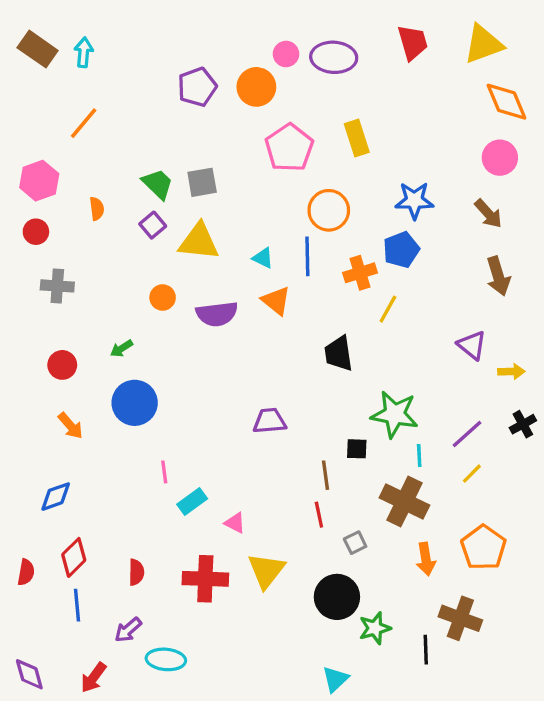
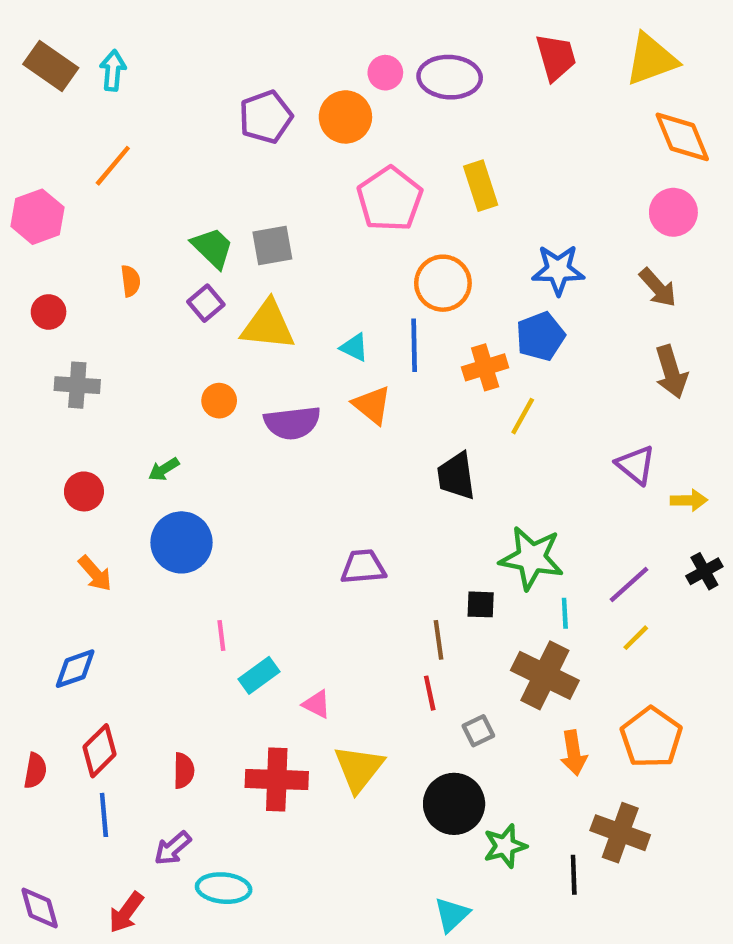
pink hexagon: (39, 181) -> (37, 217), moved

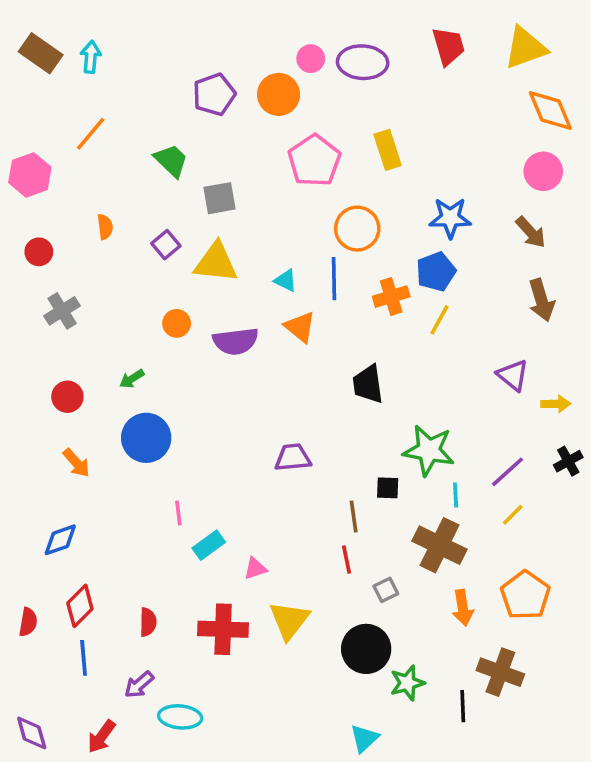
green trapezoid: (213, 248) -> (171, 161), moved
gray cross: (77, 385) -> (62, 311), turned -36
yellow line: (523, 416) -> (439, 320), moved
pink triangle: (317, 704) -> (255, 568), turned -45

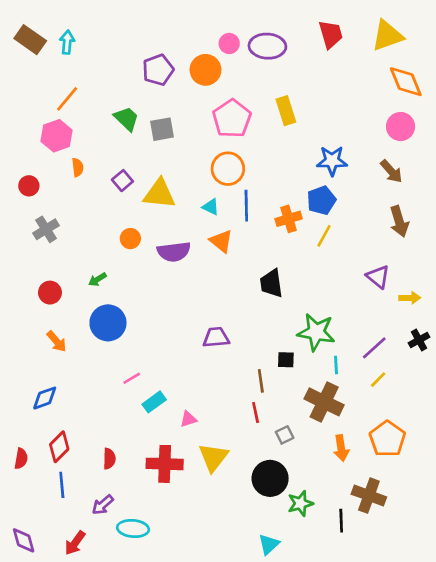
pink hexagon: (30, 175) -> (57, 136), moved
gray square: (219, 198) -> (162, 129), moved
orange circle: (357, 229) -> (228, 169), moved
pink line: (178, 513) -> (132, 378), turned 66

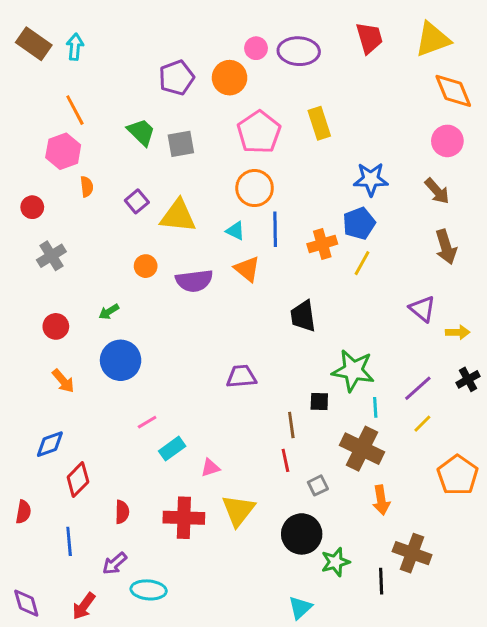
orange line: (67, 99) -> (75, 110), turned -68
orange pentagon: (387, 439) -> (458, 475), moved
red diamond: (59, 447) -> (78, 480), moved

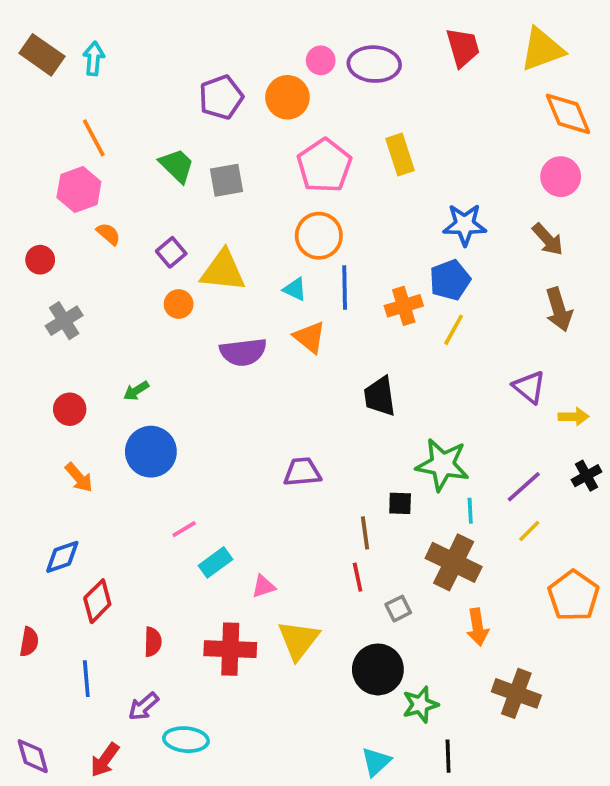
orange semicircle: (87, 187) -> (108, 234), turned -42
orange circle: (146, 266) -> (179, 304), moved
black line: (381, 581) -> (448, 756), moved

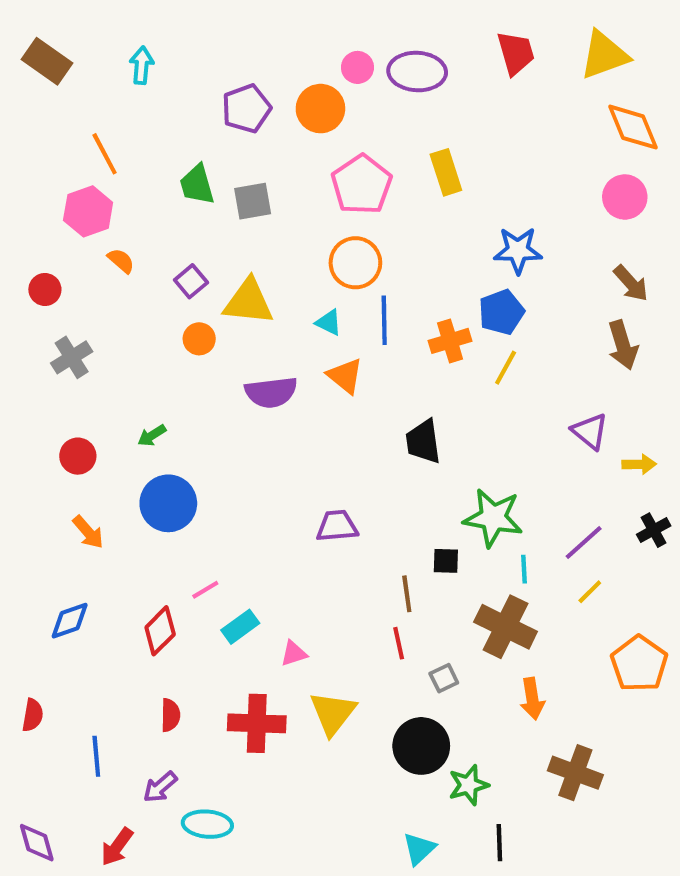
cyan arrow: (94, 59) -> (142, 65), moved
green trapezoid: (177, 166) -> (197, 185), turned -150
brown arrow: (548, 239) -> (631, 283), moved
red diamond: (97, 601) -> (160, 631), moved

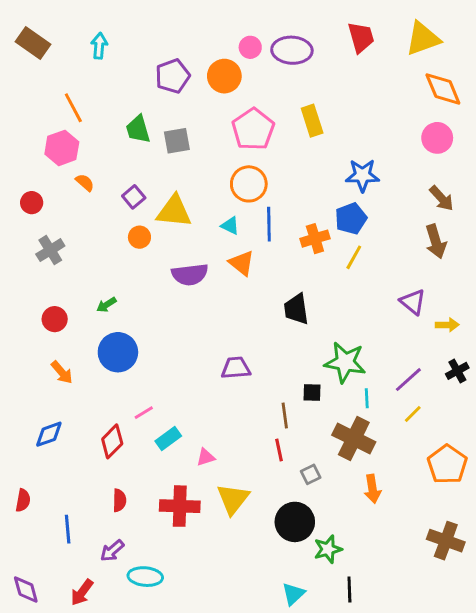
brown cross: (575, 773) -> (446, 541), moved

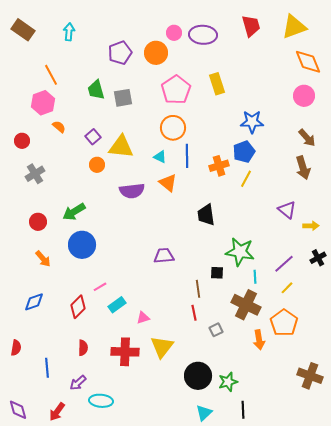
green arrow: (106, 305) -> (74, 212), size x1.6
orange pentagon: (447, 464) -> (284, 323), moved
black circle: (295, 522) -> (198, 376), moved

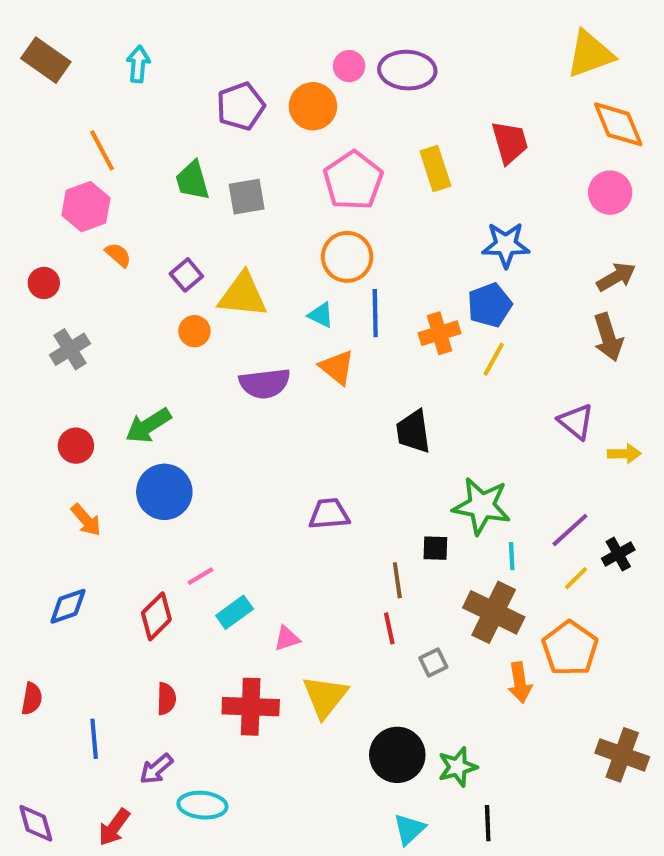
red trapezoid: (251, 26) -> (510, 142), moved
brown arrow: (307, 138) -> (616, 277), turned -78
black cross: (318, 258) -> (618, 554), moved

